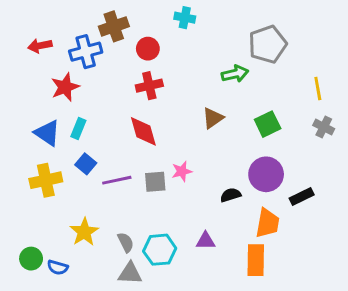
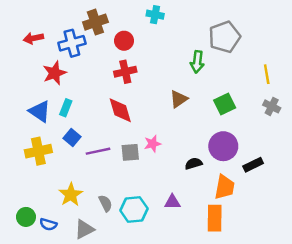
green arrow: (235, 74) -> (197, 62), turned 110
gray triangle: (130, 273) -> (84, 229), moved, turned -30

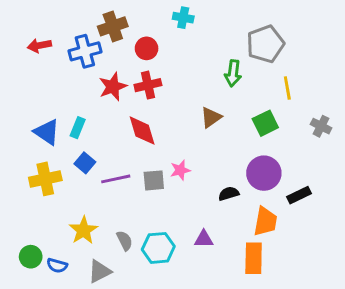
red star: (55, 73) -> (113, 87), moved
yellow line: (267, 74) -> (287, 88), moved

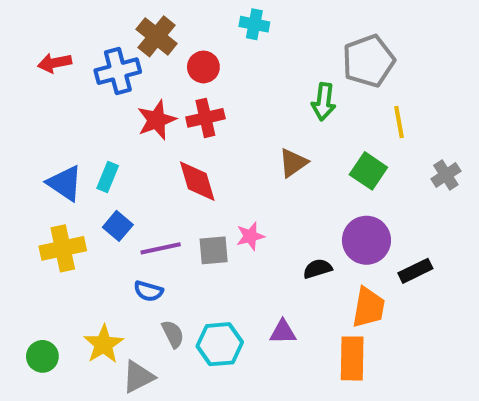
brown cross: (113, 26) -> (157, 36), turned -32
green square: (265, 123) -> (368, 171), turned -30
gray cross: (321, 126) -> (446, 175), turned 30
yellow star: (83, 230) -> (104, 344), moved
blue semicircle: (57, 265) -> (148, 291), moved

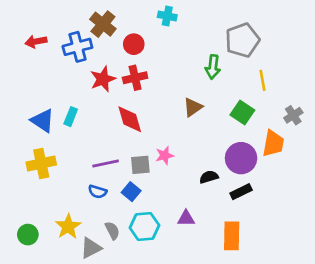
blue square: (118, 226) -> (131, 192), moved
black rectangle: (415, 271) -> (241, 192), moved
orange trapezoid: (368, 307) -> (273, 143), moved
gray semicircle: (173, 334) -> (112, 231), moved

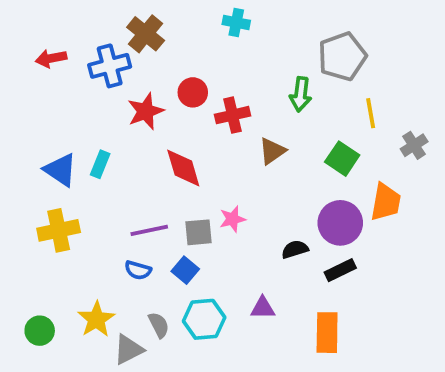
red circle: (134, 44) -> (193, 92), moved
red cross: (135, 78) -> (233, 115), moved
gray cross: (293, 115) -> (414, 145), moved

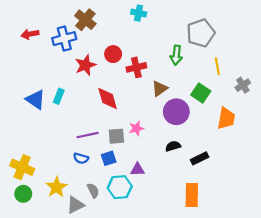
purple circle: (340, 223) -> (176, 112), moved
yellow cross: (59, 230) -> (22, 167), moved, turned 35
blue square: (185, 270) -> (109, 158), turned 32
purple triangle: (263, 308) -> (137, 169), moved

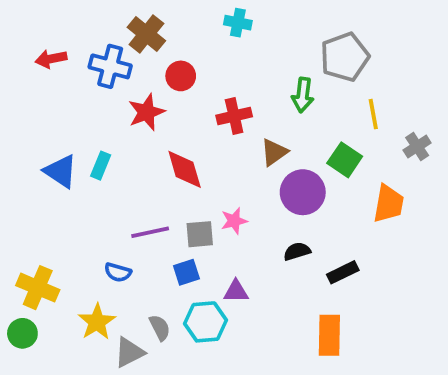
blue cross: (64, 39) -> (110, 66), turned 30
red circle: (113, 54) -> (181, 76), moved
blue semicircle: (81, 158) -> (118, 272), moved
green circle: (23, 194) -> (22, 333), moved

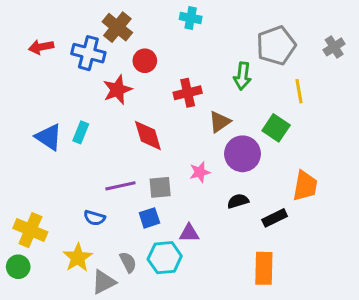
gray cross: (417, 146) -> (334, 47), moved
orange trapezoid: (389, 204) -> (305, 186), moved
pink star: (234, 221) -> (200, 172), moved

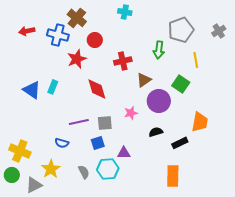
gray triangle: (104, 282) -> (34, 185), moved

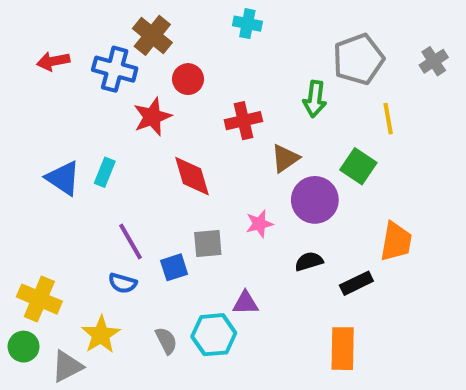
purple line: (79, 122) -> (131, 242), moved, turned 72
blue square: (98, 143) -> (174, 267), moved

